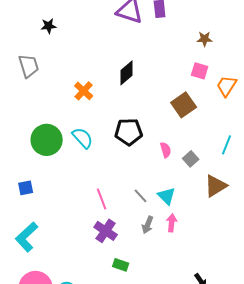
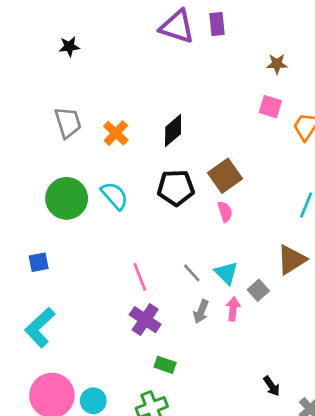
gray trapezoid: (29, 66) -> (68, 122), moved
black diamond: (127, 73) -> (173, 130), moved
brown square: (184, 105) -> (225, 176), moved
gray square: (191, 159) -> (258, 290), moved

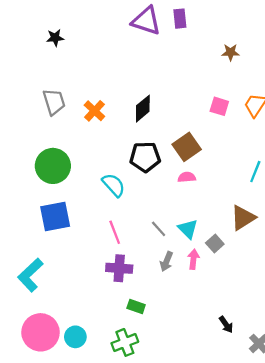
pink square: (270, 107) -> (219, 106), moved
cyan semicircle: (114, 196) -> (114, 185), moved
pink semicircle: (225, 212) -> (187, 177), turned -78
blue square: (39, 262) -> (55, 217), moved, size x1.8
purple cross: (145, 320) -> (119, 268), turned -30

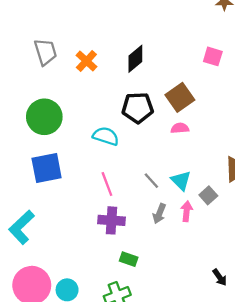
cyan semicircle: (114, 185) -> (106, 136), turned -30

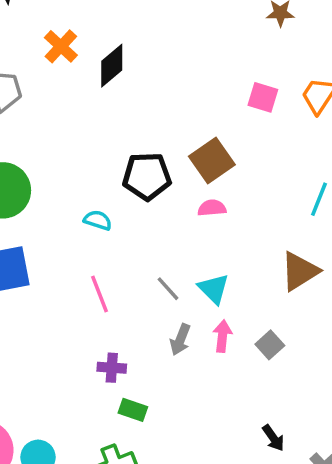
black diamond: (135, 59) -> (112, 66), moved
orange cross: (86, 61) -> (61, 46), moved
cyan semicircle: (106, 136) -> (98, 220), size x0.7
gray square: (208, 195) -> (270, 345), moved
purple cross: (111, 220) -> (112, 368), moved, size x0.7

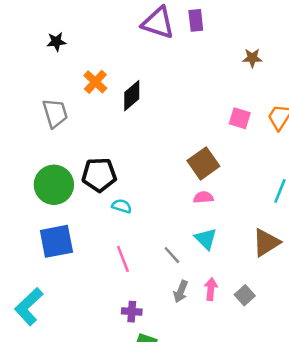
black pentagon: (147, 176) -> (99, 175), moved
cyan triangle: (214, 289) -> (206, 239), moved

